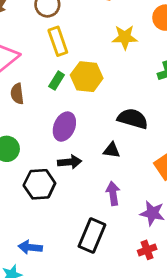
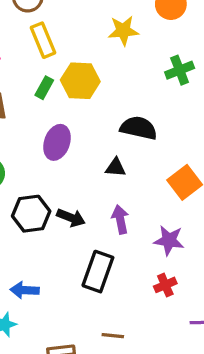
black arrow: (70, 162) -> (71, 218), moved, turned 30

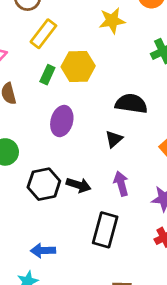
yellow rectangle: (43, 40) -> (43, 34), turned 64
black triangle: (116, 167) -> (114, 139), turned -42

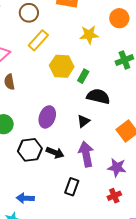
green rectangle: (47, 75) -> (83, 76), moved
purple ellipse: (62, 121) -> (47, 117), moved
purple arrow: (121, 184) -> (86, 154), size x1.4
black rectangle: (105, 230) -> (72, 187), size x0.7

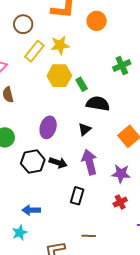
orange circle: (119, 18) -> (97, 21), moved
yellow star: (89, 35) -> (60, 45), moved
green rectangle: (83, 76) -> (82, 84), turned -56

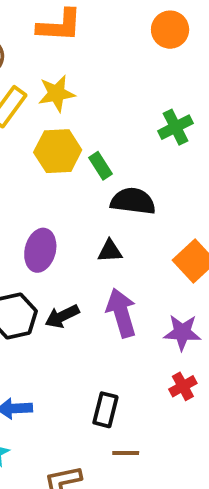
orange circle: (97, 21) -> (170, 30), moved
black triangle: (85, 129) -> (110, 251), turned 40
black arrow: (58, 163) -> (62, 316), turned 138
black rectangle: (77, 196) -> (105, 410), moved

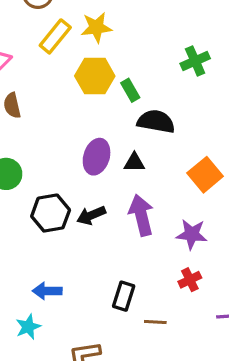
purple ellipse: (40, 250) -> (97, 157), moved
brown line: (126, 453) -> (155, 322), moved

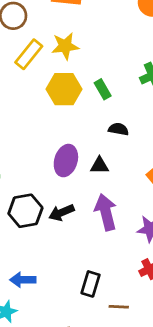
green rectangle: (130, 90) -> (103, 89), moved
black semicircle: (156, 122) -> (118, 129), size x0.6

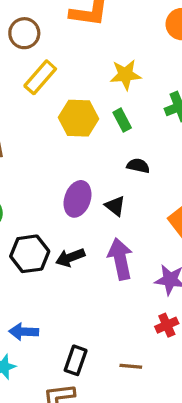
yellow star: (65, 46) -> (125, 75), moved
black triangle: (99, 166) -> (115, 206), turned 36
black rectangle: (91, 284) -> (76, 360), moved

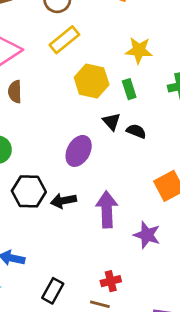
black triangle: (115, 206) -> (112, 122), moved
red cross: (167, 325) -> (111, 281), moved

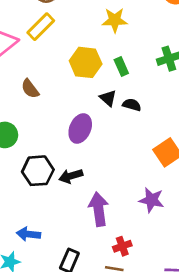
yellow rectangle: (64, 40) -> (41, 27), moved
yellow star: (139, 50) -> (115, 20), moved
brown semicircle: (15, 92) -> (30, 89), moved, turned -30
purple arrow: (107, 209) -> (99, 209), moved

